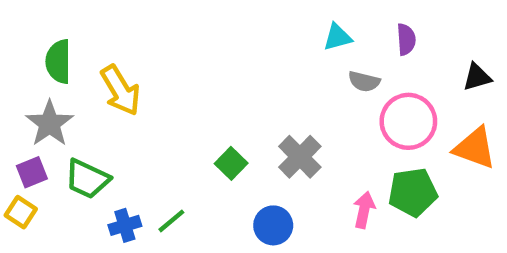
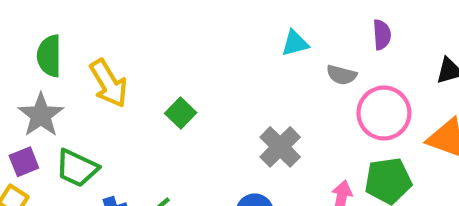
cyan triangle: (337, 37) -> (295, 43), moved
green square: (231, 163) -> (181, 113), moved

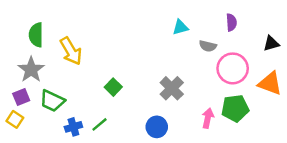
green square: (181, 113) -> (113, 87), moved

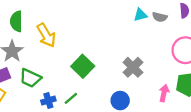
gray semicircle: (208, 46) -> (160, 17), moved
green square: (113, 87) -> (83, 66), size x1.5

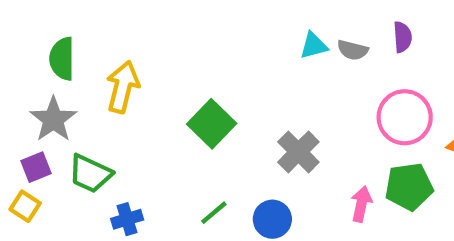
yellow arrow: (46, 35) -> (123, 87), turned -135
green square: (83, 66) -> (212, 124), moved
green line: (71, 98) -> (214, 213), moved

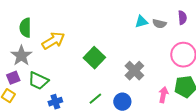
yellow arrow: (123, 87) -> (53, 41), turned 45

